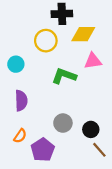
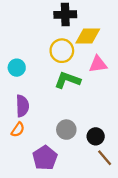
yellow circle: (46, 41) -> (62, 51), moved
orange semicircle: (20, 136) -> (18, 130), moved

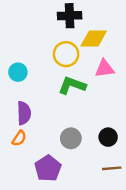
black circle: (96, 136) -> (108, 137), moved
brown line: (105, 158) -> (112, 168), turned -54

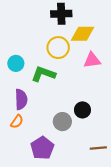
green L-shape: (72, 85) -> (43, 74), moved
black circle: (108, 137) -> (82, 110), moved

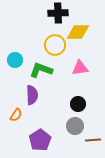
pink triangle: (92, 60) -> (80, 68), moved
purple semicircle: (21, 99) -> (32, 95), moved
gray circle: (62, 122) -> (75, 126), moved

